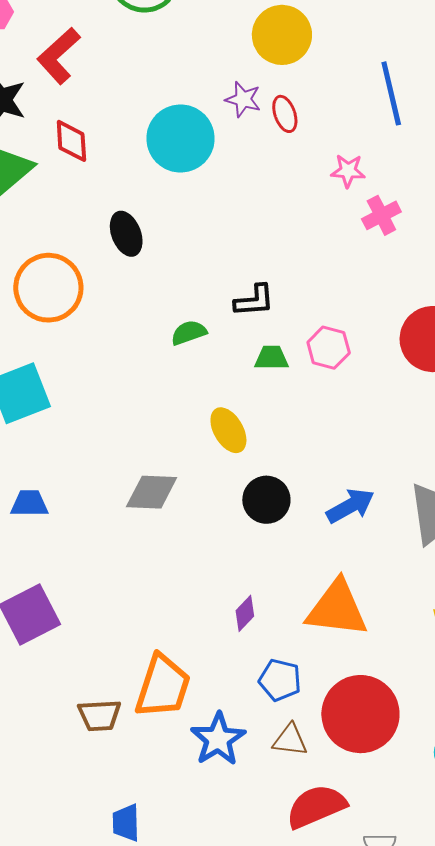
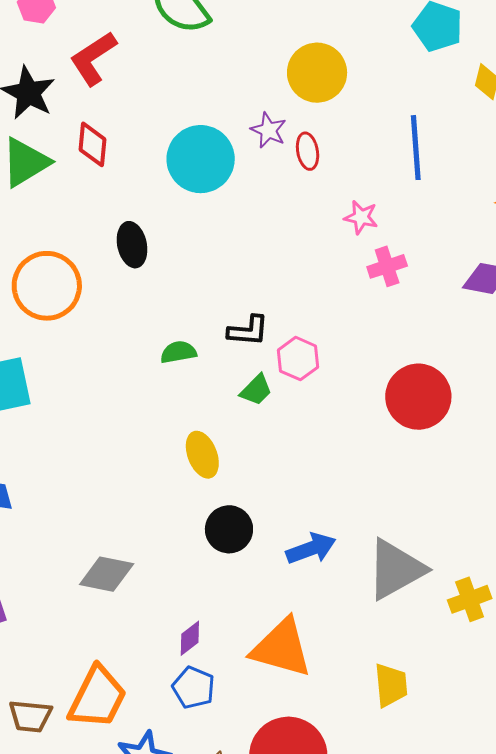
pink hexagon: (329, 348) -> (298, 359), moved
green trapezoid: (271, 358) -> (256, 390), turned 126
gray diamond: (152, 492) -> (107, 574), moved
blue pentagon: (280, 680) -> (194, 688), moved

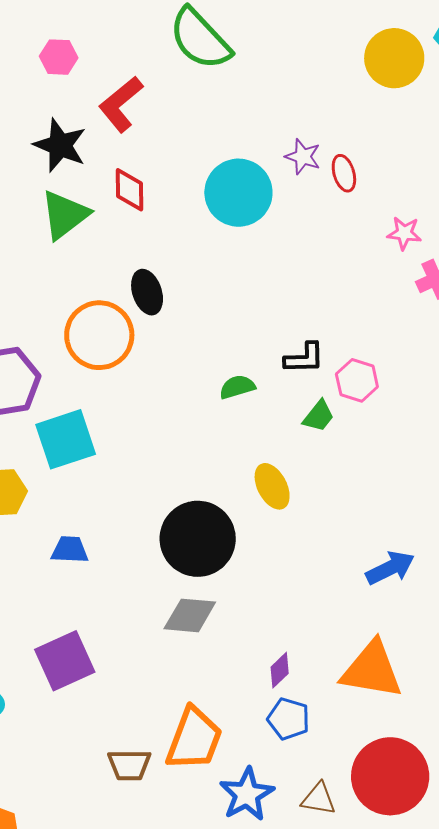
yellow circle: (317, 73) -> (394, 58), moved
black ellipse: (132, 245) -> (147, 292), moved
black circle: (229, 529) -> (198, 539), moved, size x1.6

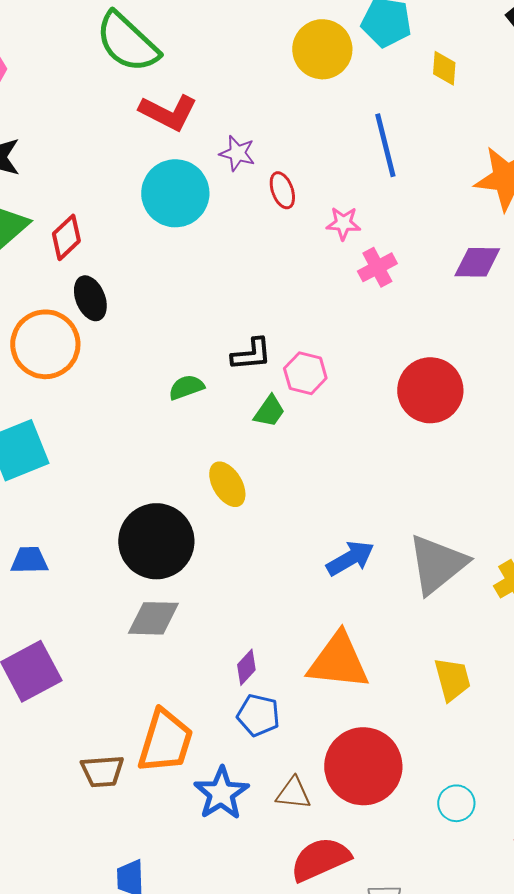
red L-shape: (121, 104) -> (168, 112), moved, turned -110
red ellipse: (344, 173) -> (282, 190), moved
red diamond: (129, 190) -> (66, 237), moved, turned 51

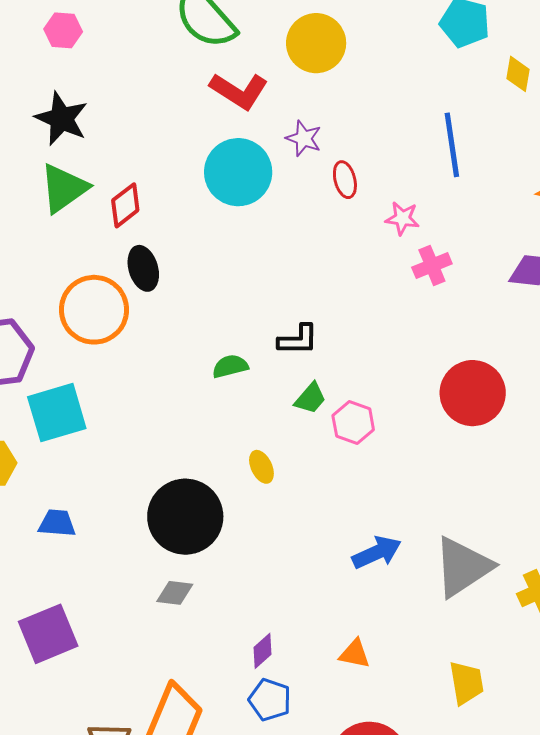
yellow circle: (322, 49) -> (316, 43), moved
pink hexagon: (305, 373) -> (353, 423), moved
yellow ellipse: (227, 484) -> (261, 467), size x0.7
gray diamond: (153, 618) -> (175, 593), size x0.7
orange triangle: (338, 661) -> (355, 654), size x0.5

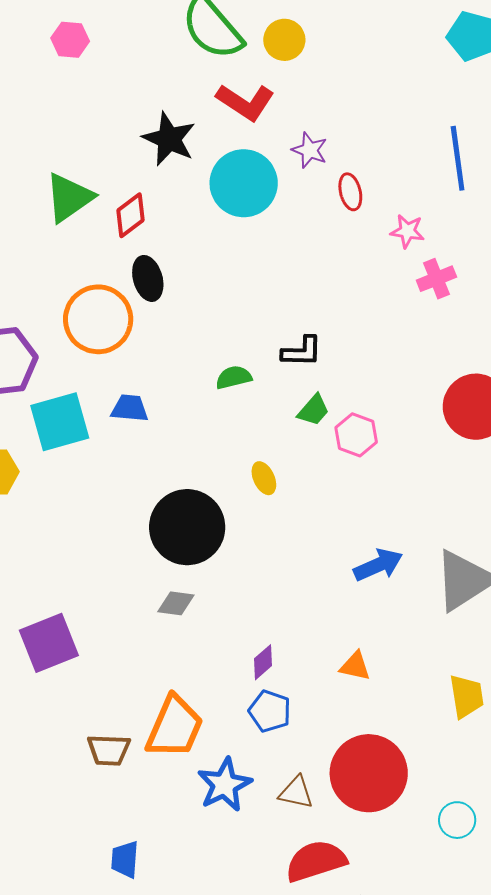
yellow circle: (316, 43) -> (284, 40), moved, size x0.7
black star: (61, 119) -> (169, 139), moved
blue trapezoid: (57, 523) -> (130, 408), moved

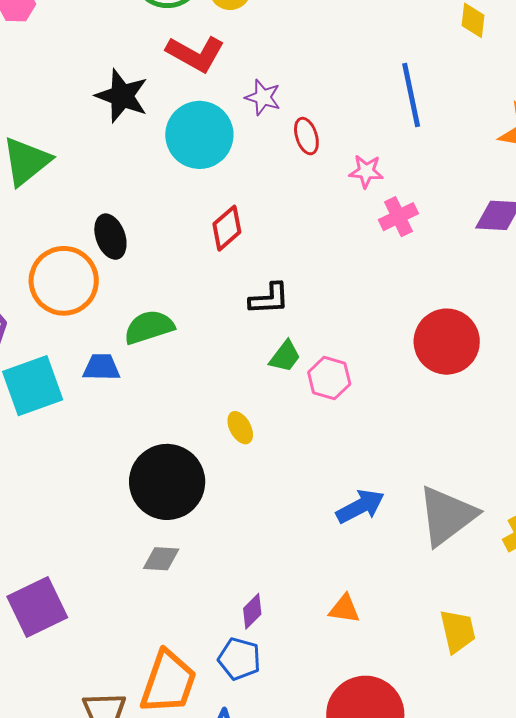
red diamond: (131, 215) -> (227, 228), moved
green semicircle: (234, 377) -> (149, 327), moved, size x1.4
blue pentagon: (270, 711) -> (239, 659), moved

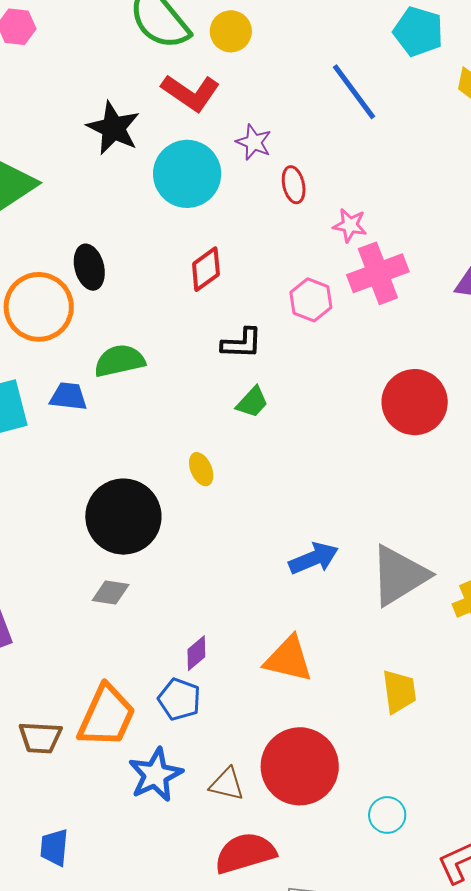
blue line: (411, 95) -> (354, 92), moved, turned -30
pink cross: (398, 217) -> (378, 273), size x1.5
pink hexagon: (329, 378) -> (311, 300), moved
orange triangle: (344, 609) -> (288, 659), size x1.6

